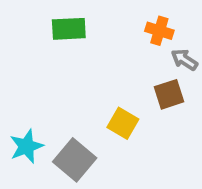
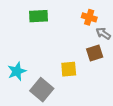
yellow square: (123, 123) -> (69, 69), turned -35
cyan star: (26, 146) -> (17, 71), moved

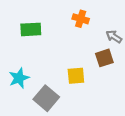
green rectangle: (38, 16) -> (31, 29), moved
orange cross: (89, 17) -> (81, 19), moved

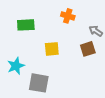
yellow square: (76, 76) -> (52, 49), moved
gray square: (46, 98) -> (39, 83), turned -30

